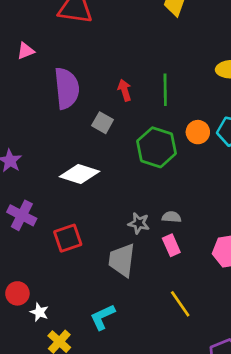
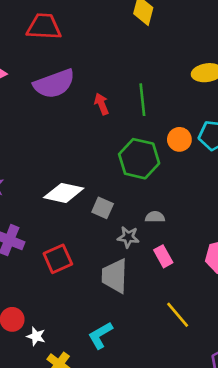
purple semicircle: (67, 88) -> (54, 84), moved, turned 81
gray square: (103, 123) -> (103, 208), moved
gray semicircle: (172, 217) -> (155, 217), moved

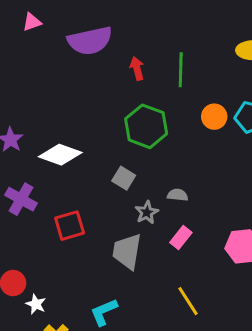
green hexagon: (139, 159) -> (146, 126), moved
white diamond: (64, 193) -> (60, 155), moved
gray star: (128, 237) -> (147, 212), turned 30
pink rectangle: (163, 256) -> (181, 238), turned 60

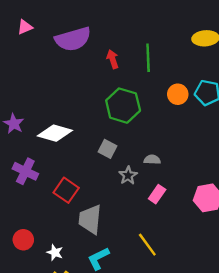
red square: (70, 226) -> (66, 190), turned -35
gray trapezoid: (127, 251) -> (90, 219), moved
yellow line: (188, 301) -> (147, 245), moved
white star: (36, 304) -> (55, 253), moved

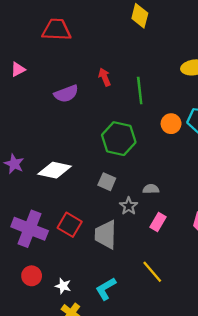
purple semicircle: (73, 39) -> (66, 94), moved, size x0.7
red arrow: (113, 59) -> (105, 77), moved
purple cross: (25, 171) -> (30, 229), moved, size x1.4
gray trapezoid: (90, 219) -> (106, 235), moved

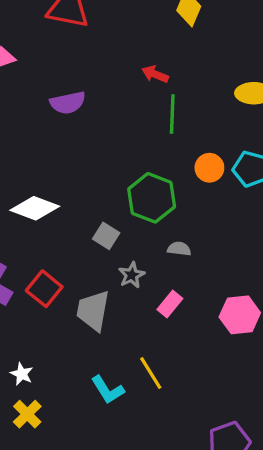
red arrow: (105, 77) -> (155, 74), moved, turned -54
green hexagon: (119, 139) -> (152, 198), moved
gray semicircle: (151, 189) -> (179, 249), moved
cyan L-shape: (106, 289) -> (108, 390), moved, turned -100

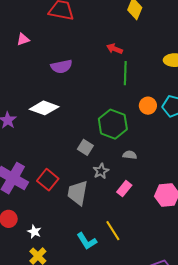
white diamond: (35, 208) -> (44, 108), moved

